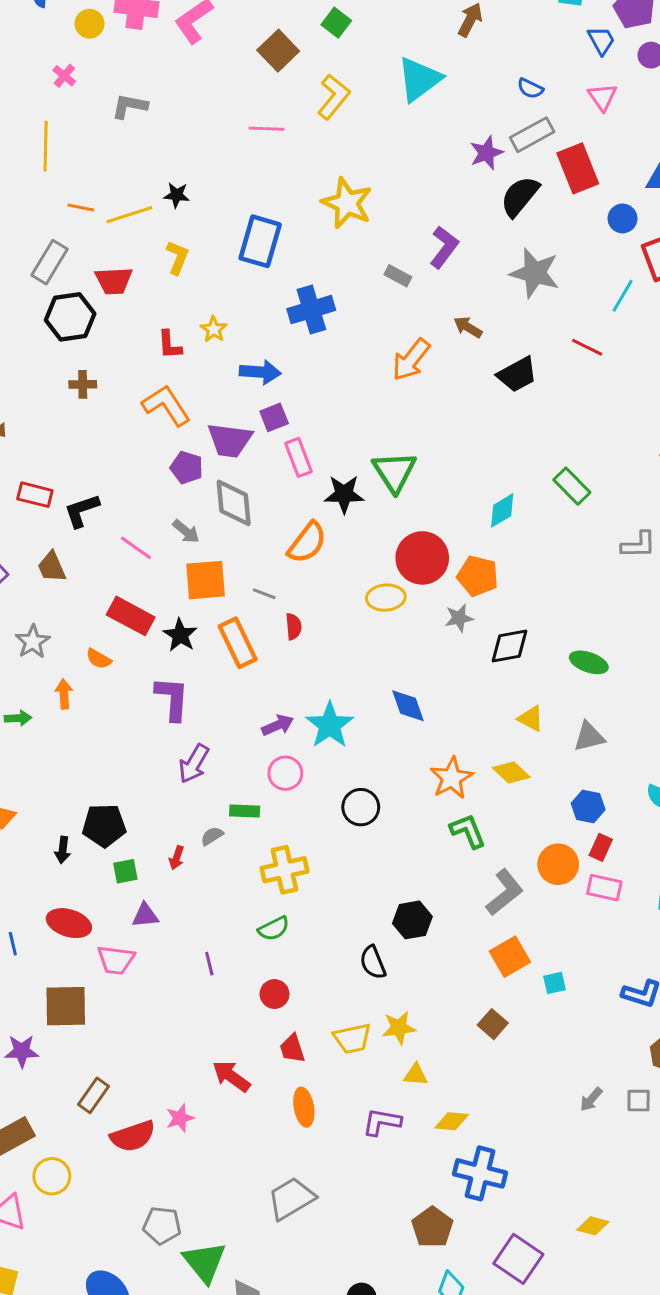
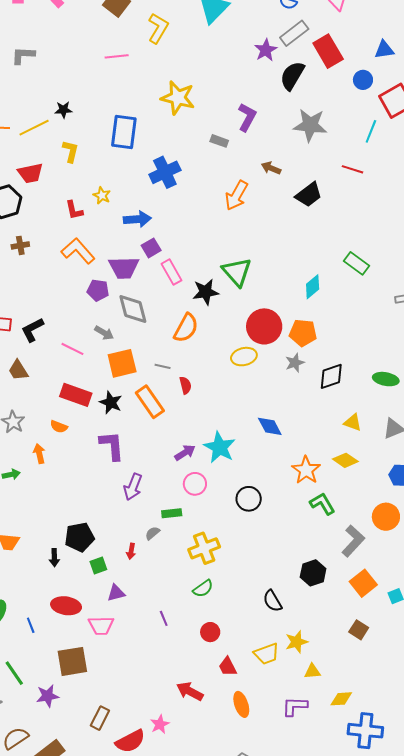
black hexagon: (412, 920) -> (313, 573), moved

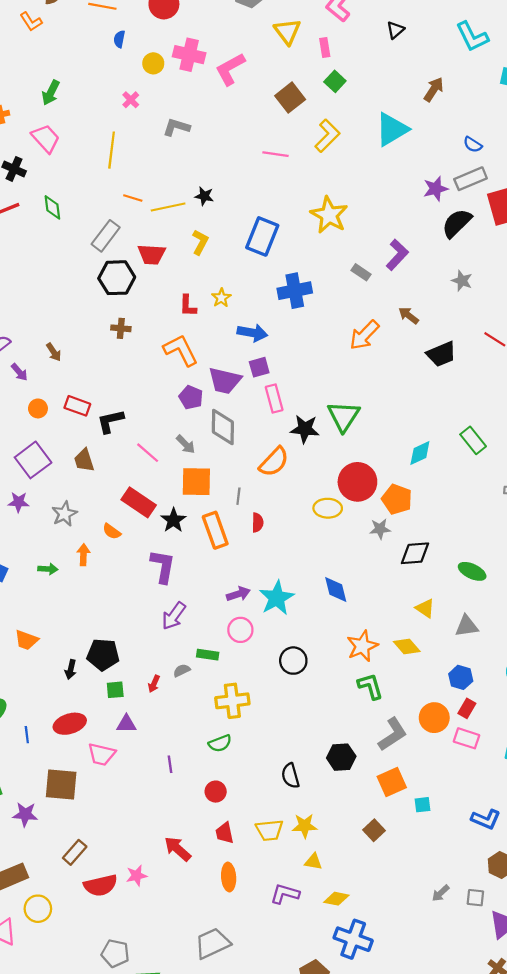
gray star: (310, 125) -> (462, 281), size x0.6
gray line: (163, 366) -> (238, 496), turned 70
red ellipse: (66, 606) -> (70, 724), turned -40

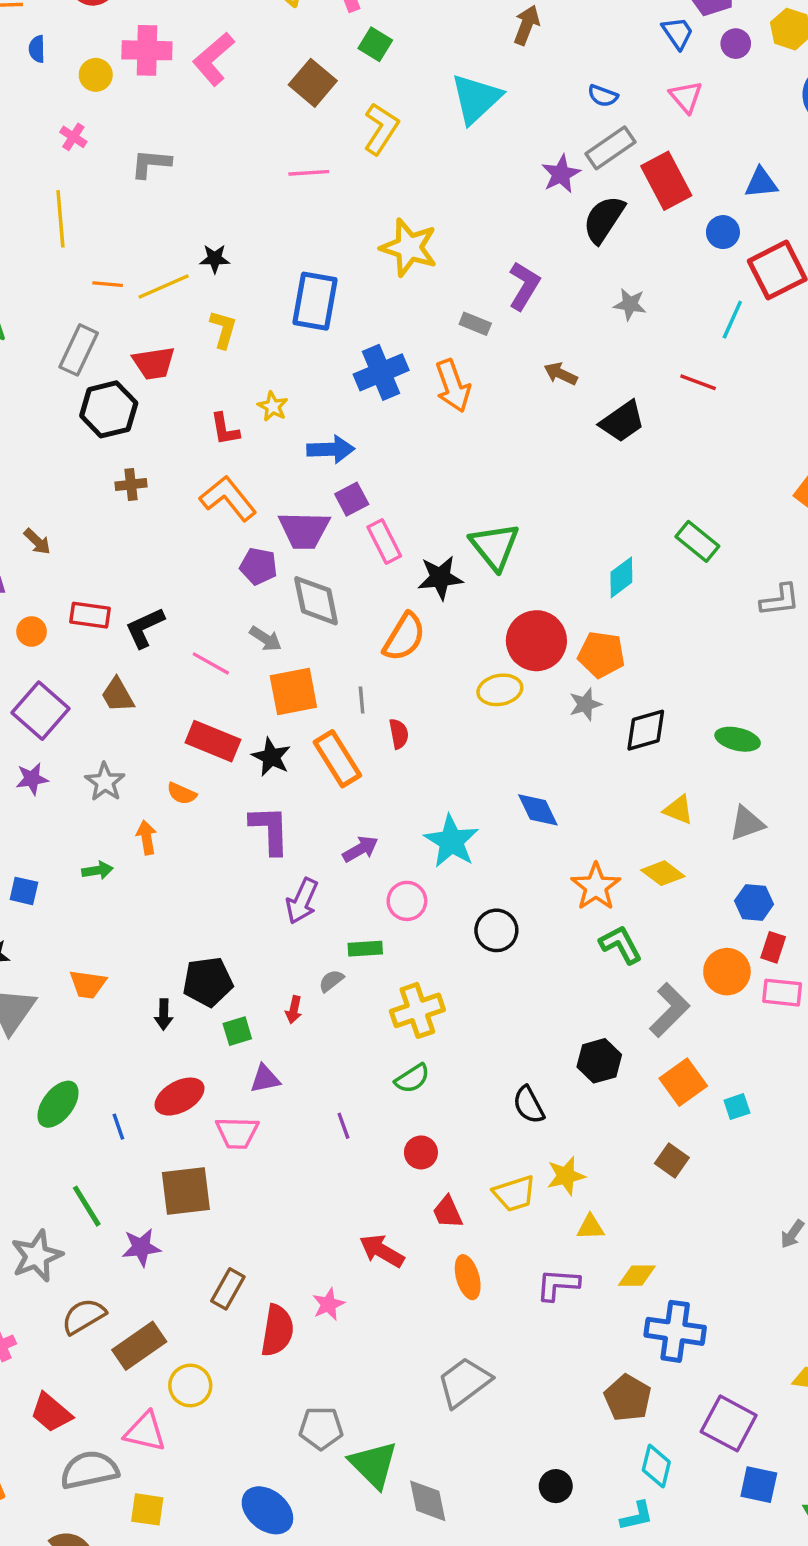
orange arrow: (364, 335) -> (453, 386), moved, turned -52
purple arrow: (238, 594) -> (360, 849), moved
red semicircle: (101, 885) -> (277, 1330), turned -56

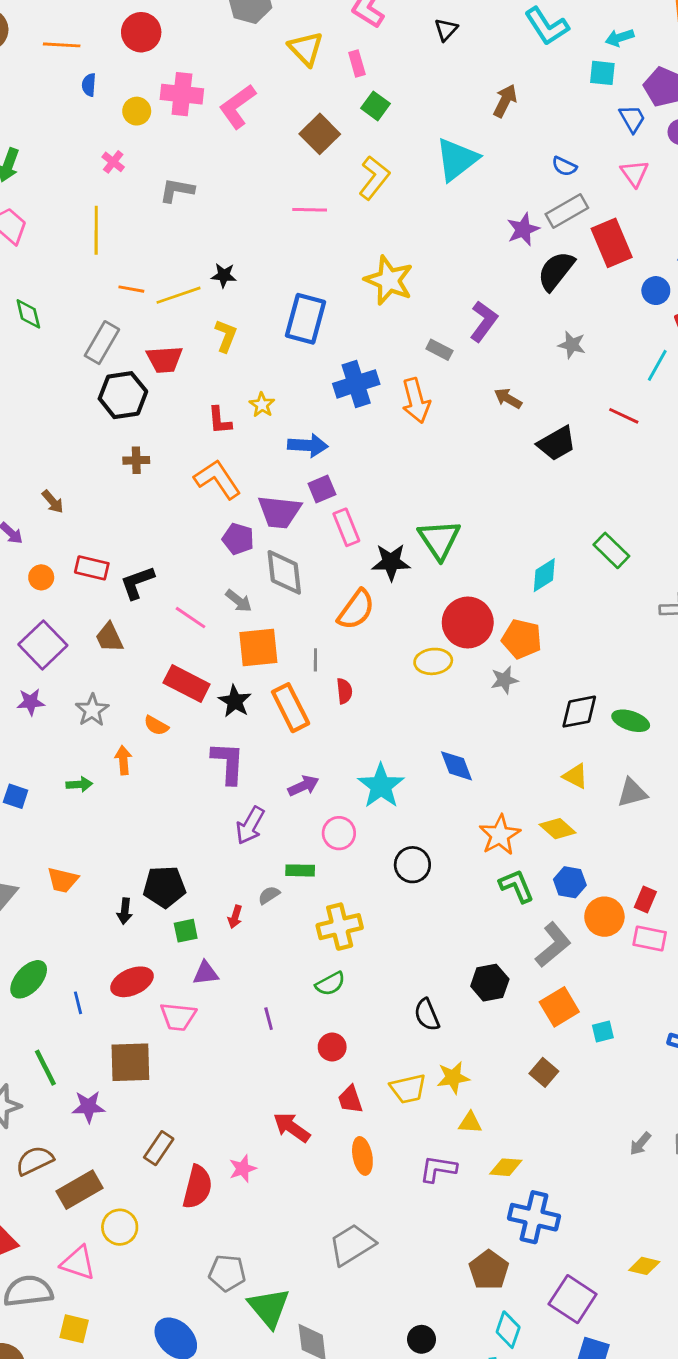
black diamond: (646, 730) -> (579, 712), moved
blue hexagon: (754, 903) -> (570, 882), moved

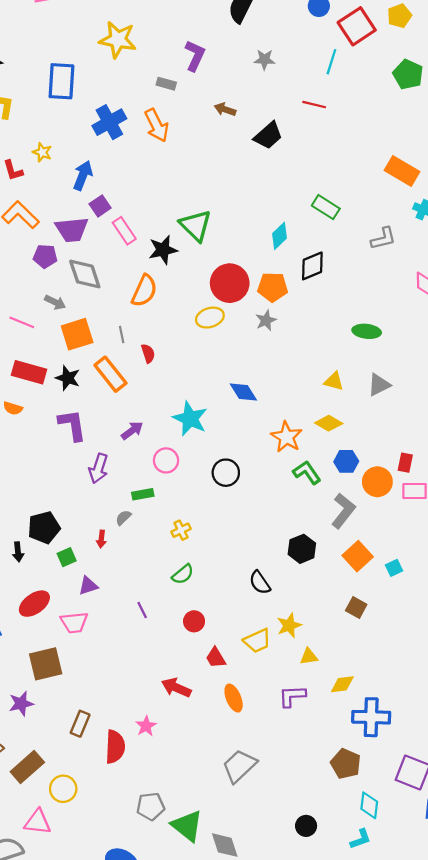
blue arrow: (308, 445) -> (83, 175), turned -60
black diamond: (579, 712) -> (312, 266), moved
yellow cross: (340, 927) -> (181, 530), size x0.6

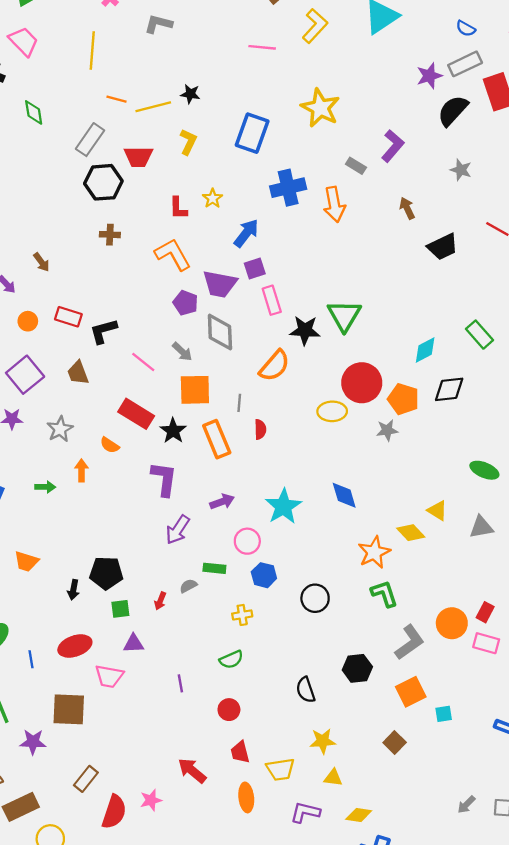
brown arrow: (225, 109) -> (407, 208), turned 30
yellow diamond: (329, 423) -> (411, 533), moved
blue hexagon: (346, 461) -> (264, 575), moved
black circle: (226, 473) -> (315, 598), moved
yellow trapezoid: (257, 641) -> (280, 769), moved

